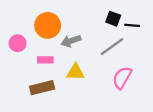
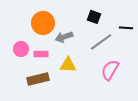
black square: (113, 19) -> (94, 17), moved
black line: (132, 25) -> (126, 28), moved
pink circle: (18, 43) -> (21, 49), moved

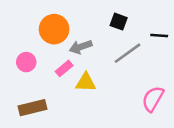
pink rectangle: (41, 54) -> (64, 68), moved, turned -40
pink semicircle: (110, 70) -> (153, 99), moved
brown rectangle: (38, 79) -> (33, 108), moved

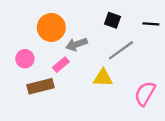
black line: (159, 35) -> (151, 24), moved
yellow triangle: (86, 82) -> (103, 78), moved
brown rectangle: (33, 108) -> (41, 86), moved

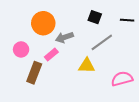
brown rectangle: (41, 86) -> (34, 73), turned -55
pink semicircle: (145, 93) -> (122, 79), turned 45

